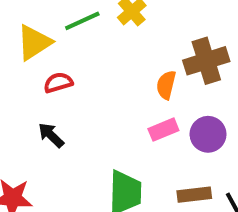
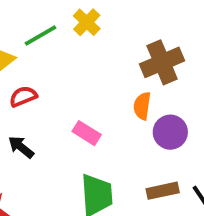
orange semicircle: (166, 85) -> (142, 106), moved
pink rectangle: (163, 130) -> (87, 133), moved, turned 60

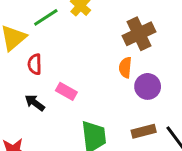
red semicircle: (23, 96) -> (35, 64), turned -66
pink rectangle: (87, 133) -> (66, 91), moved

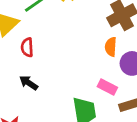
pink rectangle: (66, 91) -> (107, 87), moved

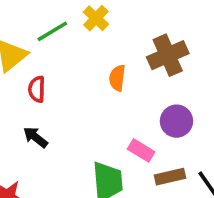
orange semicircle: (111, 47) -> (117, 78), moved

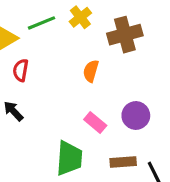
brown cross: (168, 55) -> (125, 35), moved
pink rectangle: (141, 150) -> (95, 123), moved

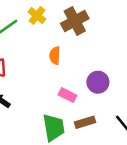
brown rectangle: (123, 162) -> (85, 122), moved

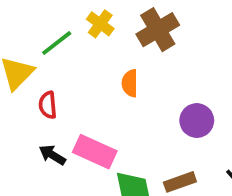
pink rectangle: (67, 95) -> (95, 152), moved, size x1.5

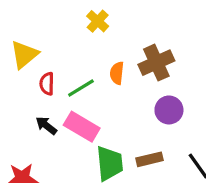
brown cross: (158, 30) -> (156, 63), moved
green line: (57, 43) -> (81, 88), moved

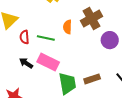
green line: (81, 88) -> (46, 38), turned 48
purple circle: (169, 110) -> (110, 40), moved

